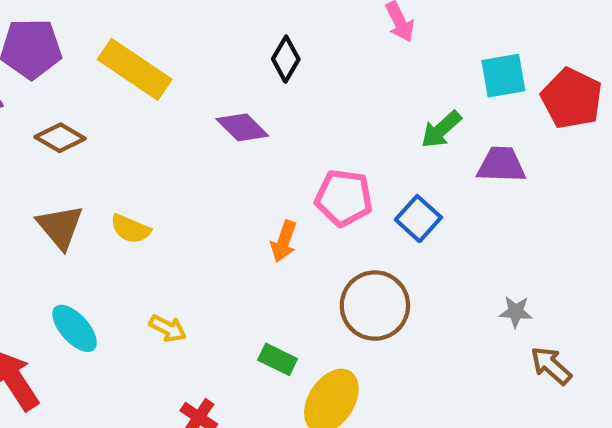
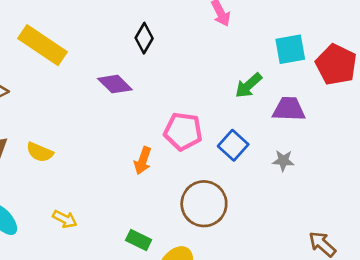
gray star: (516, 312) -> (283, 161), moved

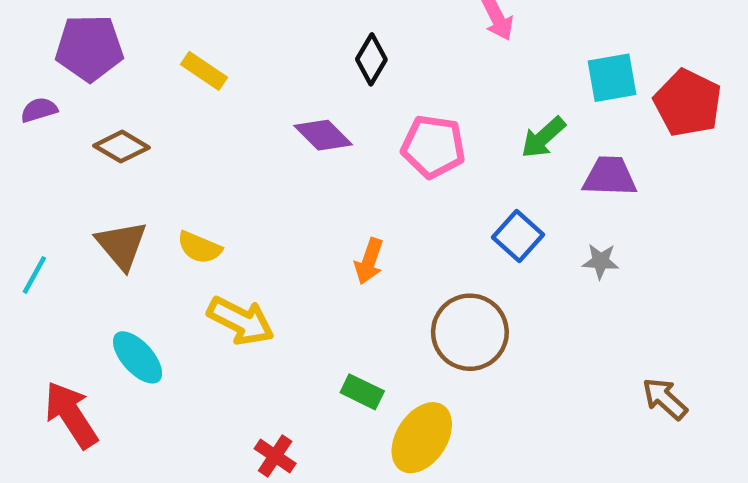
yellow rectangle: (43, 45) -> (204, 71), size x0.6
pink pentagon: (183, 131) -> (433, 147), moved
yellow arrow: (65, 219) -> (241, 321), moved, size x1.6

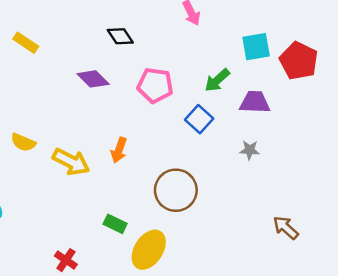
black diamond: (371, 59) -> (120, 36), turned -64
blue square: (518, 236) -> (199, 119), moved
yellow arrow: (241, 321) -> (71, 162), moved

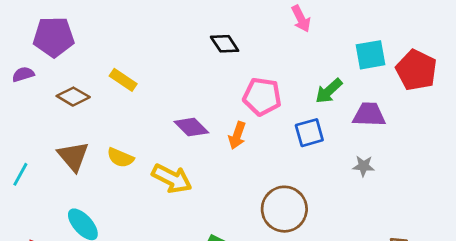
yellow rectangle: (26, 43) -> (123, 80), moved
purple diamond: (93, 79) -> (191, 127), moved
blue square: (199, 119) -> (309, 133), turned 32
orange arrow: (119, 150) -> (237, 135), moved

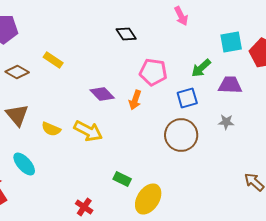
yellow semicircle: (120, 158) -> (51, 129), moved
brown circle: (284, 209) -> (181, 135), moved

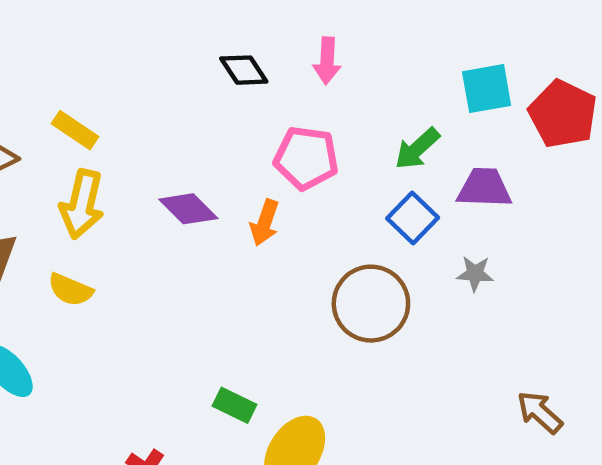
pink arrow: (181, 16) -> (327, 61), moved, turned 30
blue square: (187, 98) -> (413, 218), moved, turned -30
yellow arrow: (88, 131) -> (82, 204), moved, turned 76

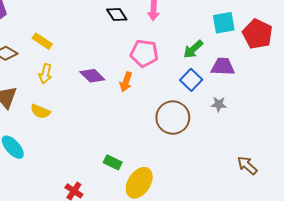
yellow arrow: (82, 204) -> (45, 74), size x0.7

